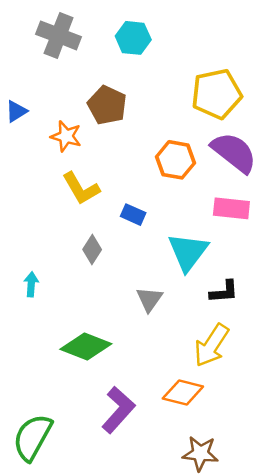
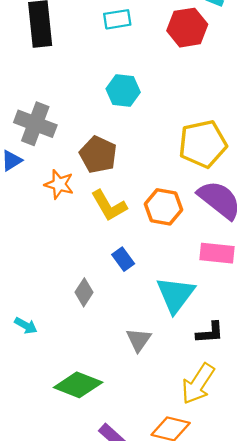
gray cross: (59, 35) -> (35, 124), moved
yellow L-shape: (81, 188) -> (109, 206), moved
blue rectangle: (133, 215) -> (123, 259), turned 30
cyan arrow: (31, 284) -> (26, 326), turned 115

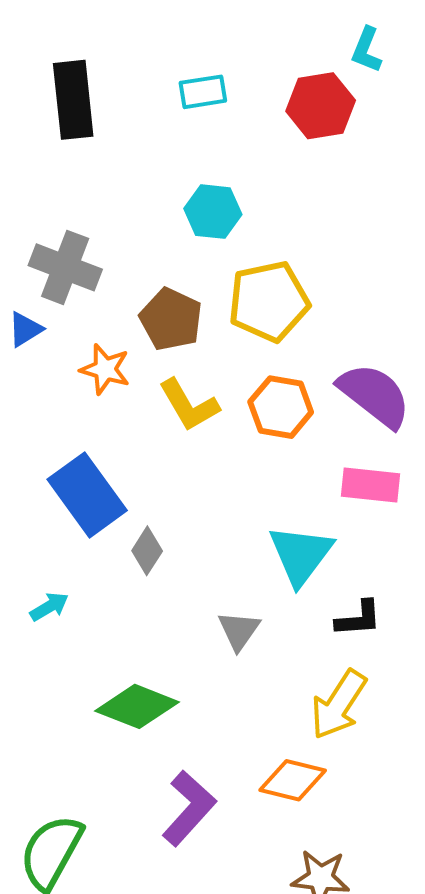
yellow pentagon: (203, 144) -> (269, 301), moved
blue rectangle: (123, 259) -> (87, 495), moved, size x2.0
cyan arrow: (26, 326) -> (49, 607), turned -60

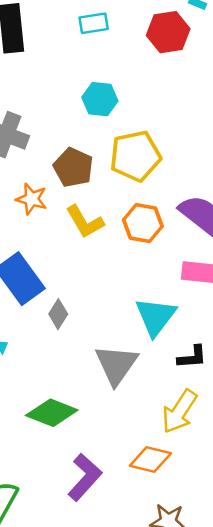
gray triangle: (239, 631) -> (116, 365), size x1.6

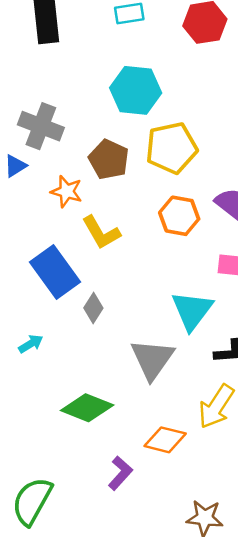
cyan hexagon: (100, 99) -> (136, 90), size x1.4
yellow L-shape: (85, 222) -> (101, 232), moved
orange diamond: (150, 459) -> (165, 440), moved
purple L-shape: (85, 477) -> (120, 473), size x0.7

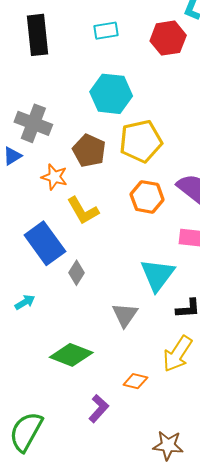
gray triangle: (152, 359) -> (125, 315), size x0.7
orange diamond: (165, 440) -> (135, 381), size x0.7

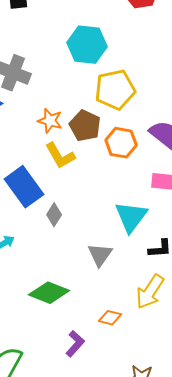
brown pentagon: (89, 151) -> (85, 126), moved
orange star: (54, 177) -> (50, 121), moved

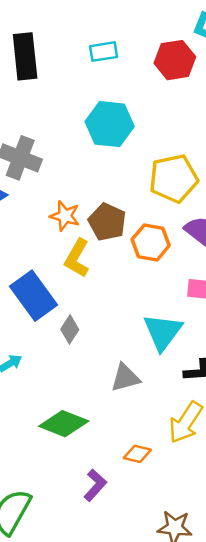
yellow pentagon: (115, 90) -> (174, 178), moved
yellow L-shape: (60, 156) -> (77, 258), turned 60
gray triangle: (100, 255) -> (125, 378), turned 40

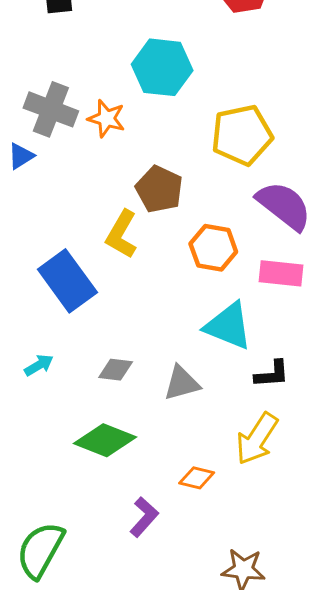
orange star: (65, 216) -> (107, 118), moved
orange hexagon: (151, 242) -> (213, 248), moved
gray diamond: (70, 329) -> (116, 370), moved, turned 64
cyan triangle: (163, 332) -> (228, 326), turned -45

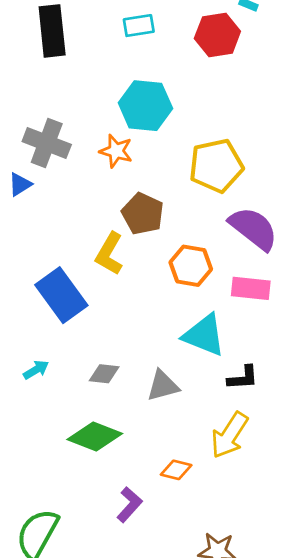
orange star: (107, 118) -> (116, 151), moved

